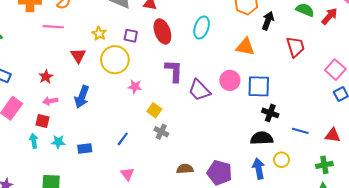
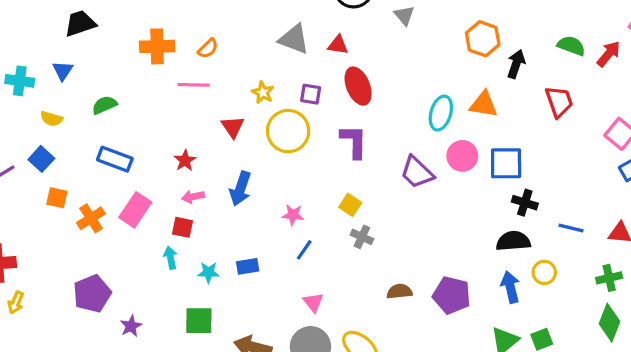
cyan ellipse: (202, 28) -> (441, 113), moved
purple L-shape: (174, 71) -> (354, 141), moved
pink star: (135, 87) -> (293, 215), moved
cyan star: (58, 142) -> (208, 272), moved

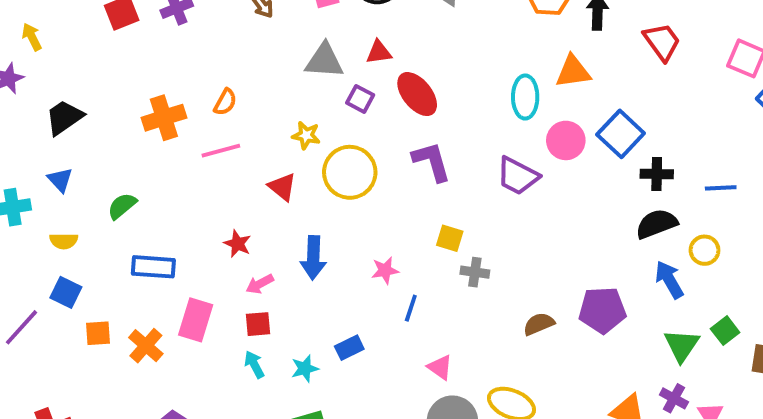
purple square: (311, 94) -> (360, 99), moved, turned 35
blue square: (506, 163) -> (621, 134), turned -30

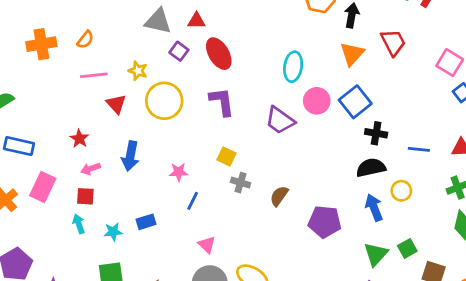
orange triangle: (573, 72) -> (352, 54), moved, turned -48
pink line: (221, 151) -> (94, 75), moved
brown semicircle: (539, 324) -> (279, 196), moved, turned -40

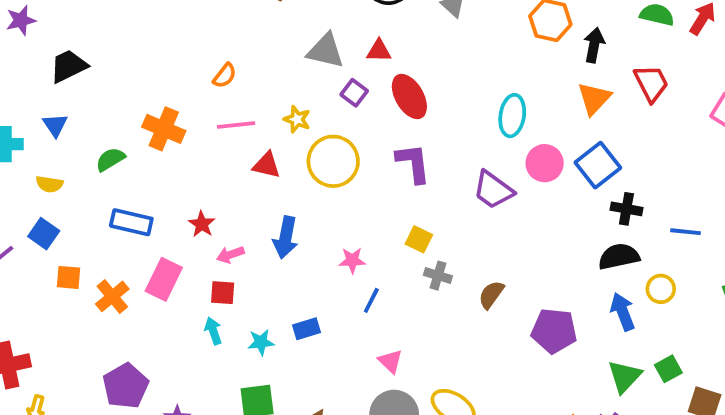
orange cross: (41, 44) -> (164, 129), moved, turned 32
red triangle: (116, 104) -> (267, 165), turned -35
red star: (79, 139) -> (202, 224), moved

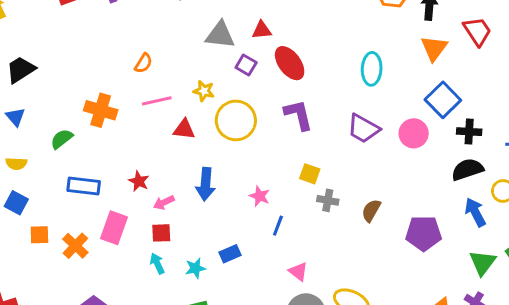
pink circle: (545, 163) -> (414, 133), moved
pink star: (352, 260) -> (260, 196), turned 30

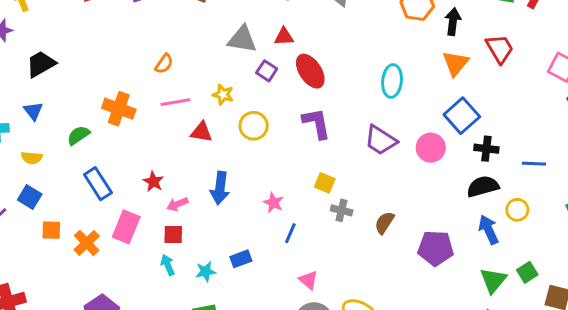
yellow circle: (236, 120) -> (254, 126), size x0.7
blue rectangle: (84, 186) -> (98, 184), turned 48

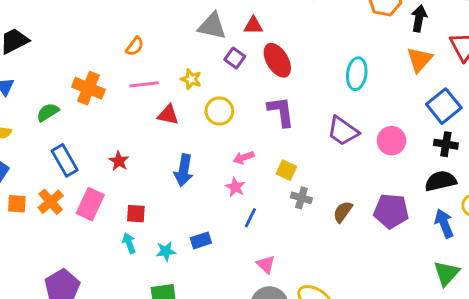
blue square: (462, 116) -> (444, 106), moved
pink arrow: (177, 204) -> (244, 158), moved
orange cross: (87, 243) -> (51, 202), moved
purple pentagon: (436, 248) -> (391, 211), moved

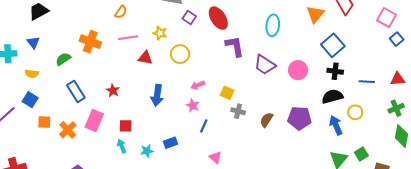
purple L-shape: (281, 112) -> (235, 46), moved
orange cross: (51, 202) -> (68, 130), moved

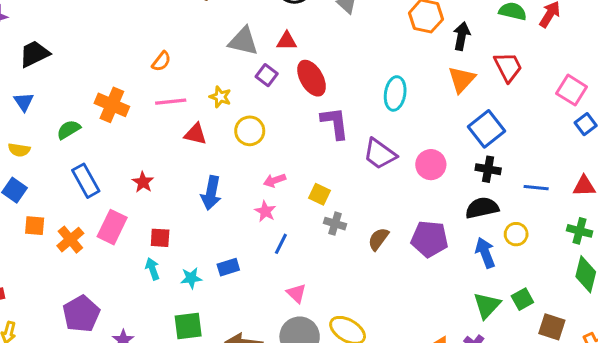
green cross: (396, 108) -> (580, 231), turned 35

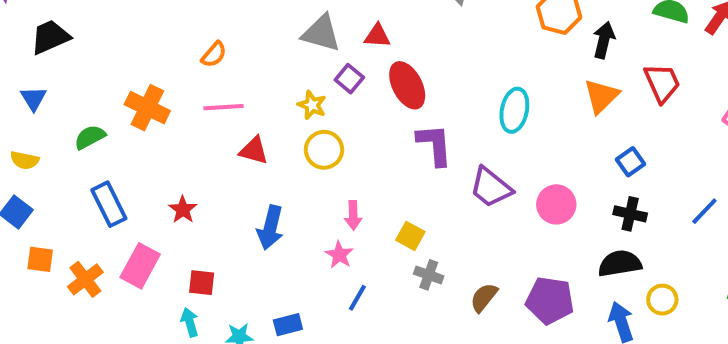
yellow star: (220, 97) -> (312, 105), moved
blue square: (487, 129) -> (630, 162), size x0.6
pink arrow: (275, 180) -> (353, 215), turned -75
blue line: (536, 188) -> (704, 211), moved, turned -55

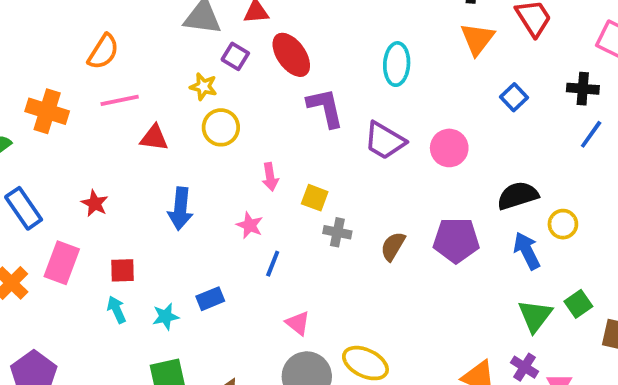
orange semicircle: (214, 54) -> (103, 52), size x1.4
black cross: (630, 214) -> (583, 89), moved
pink arrow: (353, 215) -> (270, 177), moved

